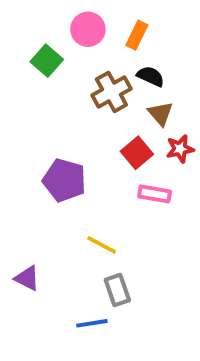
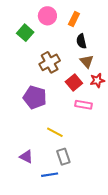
black semicircle: (151, 76) -> (81, 41), turned -128
brown cross: (111, 92) -> (50, 62), moved
purple triangle: (27, 278) -> (26, 157), moved

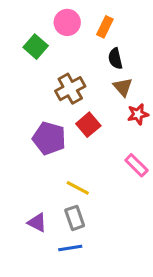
red square: (74, 83) -> (88, 125), moved
pink rectangle: (83, 105) -> (136, 165), moved, turned 35
gray rectangle: (63, 157) -> (75, 218), moved

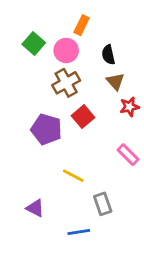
pink circle: (67, 22) -> (66, 50), moved
orange rectangle: (105, 27) -> (82, 25), moved
gray rectangle: (75, 218) -> (103, 204), moved
blue line: (70, 248) -> (79, 232), moved

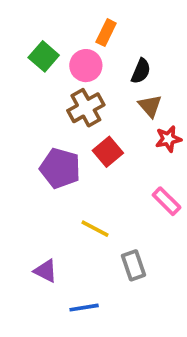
black semicircle: (108, 55) -> (141, 71), turned -144
blue line: (79, 232) -> (84, 308), moved

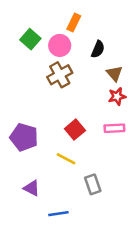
brown triangle: (150, 106) -> (114, 73), moved
red square: (108, 152) -> (75, 130), moved
purple pentagon: (60, 168) -> (24, 137), moved
pink rectangle: (167, 201) -> (114, 128), moved, turned -48

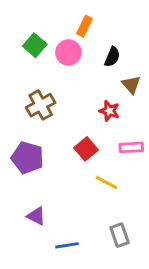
brown cross: (60, 75) -> (41, 105), moved
red star: (117, 96) -> (109, 111), moved, turned 30
yellow line: (66, 159) -> (106, 182), moved
gray rectangle: (93, 184) -> (120, 235), moved

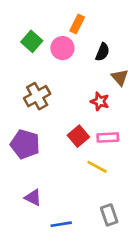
pink rectangle: (131, 147) -> (108, 137), moved

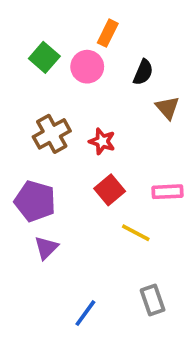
red star: (100, 101) -> (102, 141), moved
pink rectangle: (108, 137) -> (167, 192), moved
purple triangle: (33, 198) -> (46, 248), moved, turned 48
blue line: (61, 224) -> (85, 313), turned -45

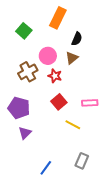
orange rectangle: (108, 33) -> (58, 18), size x1.5
pink circle: (87, 67) -> (48, 56), moved
brown triangle: (167, 108) -> (72, 58), moved, turned 32
gray rectangle: (153, 300) -> (82, 161), turned 42

